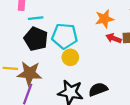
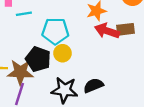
red arrow: (114, 38) -> (107, 31), size x1.5
black pentagon: (36, 39) -> (38, 59), moved

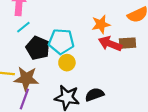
cyan line: (24, 14) -> (23, 27), moved, turned -32
black pentagon: (38, 59) -> (38, 48), moved

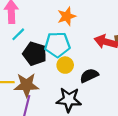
orange star: (101, 24) -> (67, 16), moved
black semicircle: (94, 95) -> (89, 76), moved

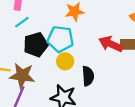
black pentagon: (35, 54) -> (36, 45), turned 30
black semicircle: (89, 76) -> (88, 76), turned 102

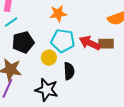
cyan pentagon: (60, 39) -> (63, 41), moved

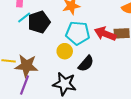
black pentagon: (23, 42) -> (39, 22), moved
black semicircle: (69, 71) -> (86, 64), turned 48

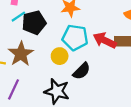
brown star: (26, 66) -> (21, 54), moved, turned 30

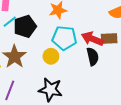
black semicircle: (82, 71) -> (93, 57), moved, turned -54

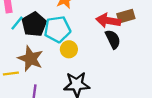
cyan pentagon: (64, 38) -> (57, 29), moved

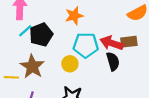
cyan pentagon: (57, 29) -> (86, 45), moved

